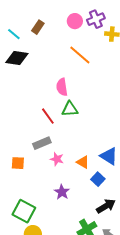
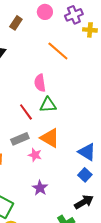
pink circle: (75, 21) -> (45, 12), moved
orange triangle: (83, 162) -> (50, 138), moved, size x1.5
blue square: (98, 179) -> (85, 175), moved

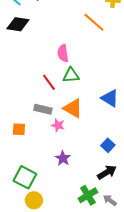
orange line: (58, 51) -> (94, 22), moved
gray rectangle: (20, 139) -> (43, 109), turned 36
blue triangle: (87, 152) -> (110, 98), moved

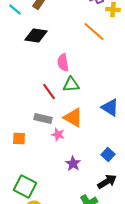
black diamond: (18, 24) -> (36, 36), moved
purple star: (63, 158) -> (73, 164), moved

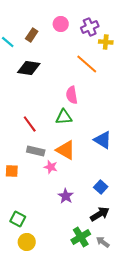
pink semicircle: (63, 62) -> (72, 95), moved
red line: (49, 92) -> (30, 124), moved
green square: (25, 186) -> (18, 219), size x0.7

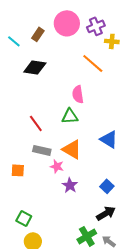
pink circle: (61, 24) -> (67, 23), size x1.6
purple star: (66, 196) -> (70, 185), moved

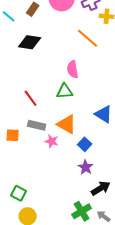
orange square: (18, 170) -> (13, 135), moved
purple star: (70, 185) -> (86, 167), moved
blue square: (107, 186) -> (85, 144), moved

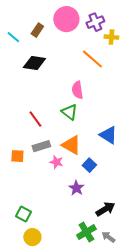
green triangle: (65, 91) -> (69, 112), turned 42
gray rectangle: (37, 125) -> (41, 146), turned -30
purple star: (86, 167) -> (76, 188), moved

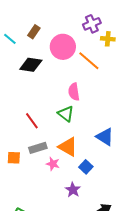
pink circle: (66, 19) -> (63, 47), moved

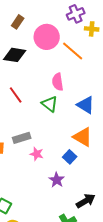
red line: (32, 121) -> (16, 95), moved
blue triangle: (105, 137) -> (86, 105), moved
orange triangle: (68, 147) -> (83, 137), moved

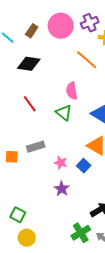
pink circle: (47, 37) -> (61, 26), moved
pink star: (37, 154) -> (61, 163), moved
purple star: (57, 180) -> (62, 189), moved

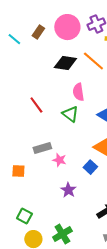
black diamond: (29, 64) -> (65, 63), moved
orange square: (12, 157) -> (18, 171), moved
pink star: (61, 163) -> (59, 160), moved
green cross: (81, 233) -> (62, 234), moved

